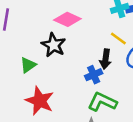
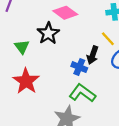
green triangle: (28, 65) -> (22, 47), turned -42
blue cross: (94, 75) -> (79, 67), turned 35

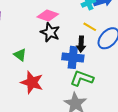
black star: (48, 33) -> (50, 32), moved
blue cross: (79, 67) -> (73, 57), size x1.5

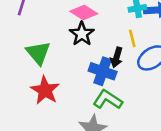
yellow line: (90, 27) -> (132, 38), turned 32
green triangle: (20, 55) -> (38, 53), size x1.5

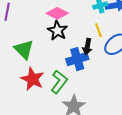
blue cross: (103, 71) -> (77, 59), turned -30
green L-shape: (108, 100) -> (59, 82), moved, turned 100

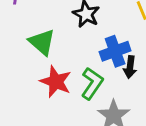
black arrow: (87, 47) -> (130, 67), moved

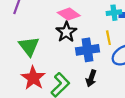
blue cross: (115, 51) -> (87, 50), moved

